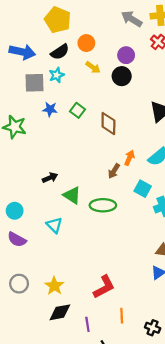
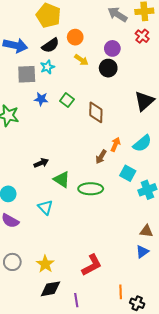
orange line: (122, 316) -> (121, 292), moved

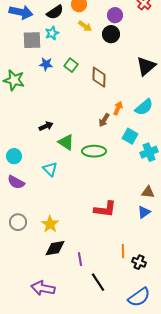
red L-shape: (92, 265) -> (105, 209), moved, turned 35

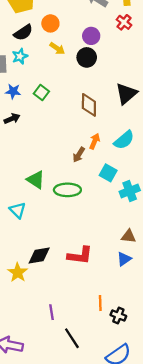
brown diamond: (99, 77) -> (89, 105), moved
black arrow: (46, 126) -> (12, 119), moved
black diamond: (55, 248) -> (39, 256), moved

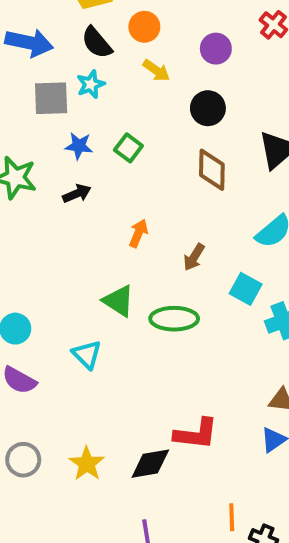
black semicircle: (23, 33) -> (97, 43), turned 84
black circle: (87, 57) -> (208, 108), moved
orange arrow: (95, 141) -> (138, 233), moved
black diamond: (39, 256) -> (150, 464), moved

